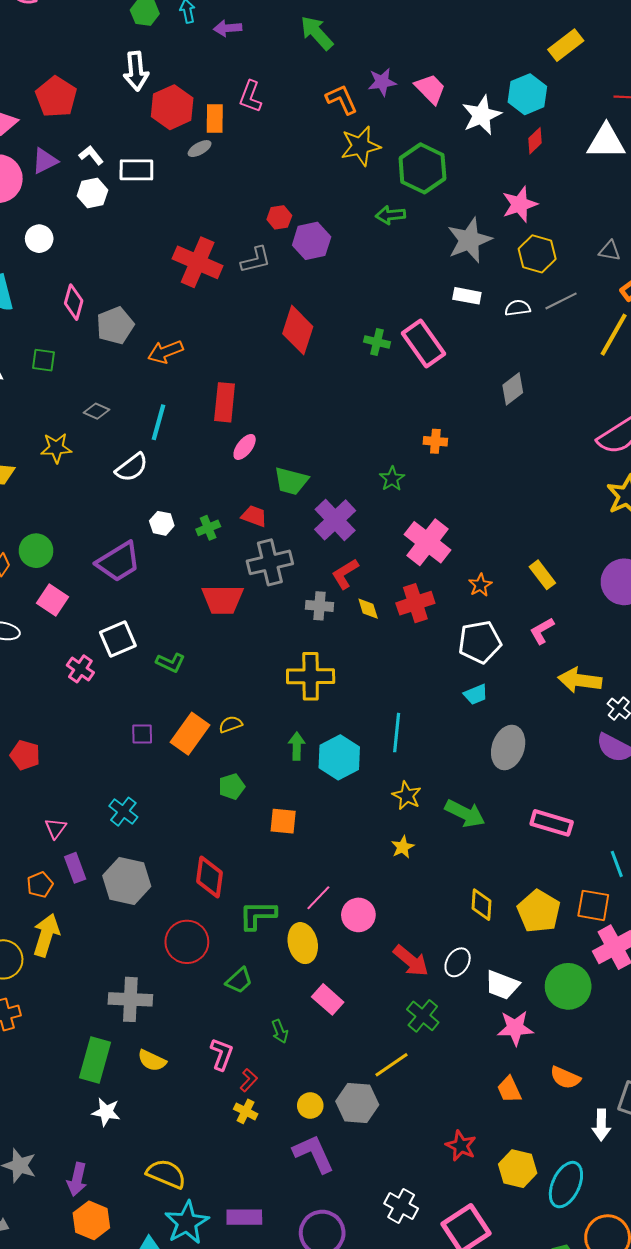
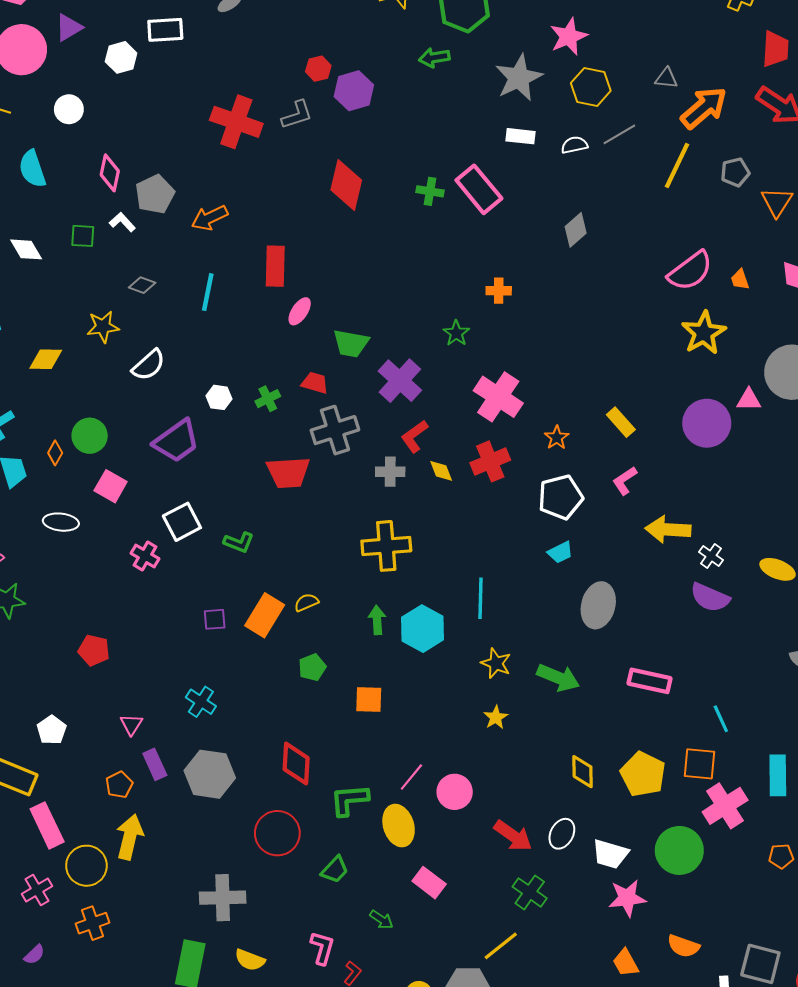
white L-shape: (91, 155) -> (122, 222), moved
white semicircle: (132, 467) -> (149, 365), moved
green arrow: (280, 1031) -> (381, 920), turned -30

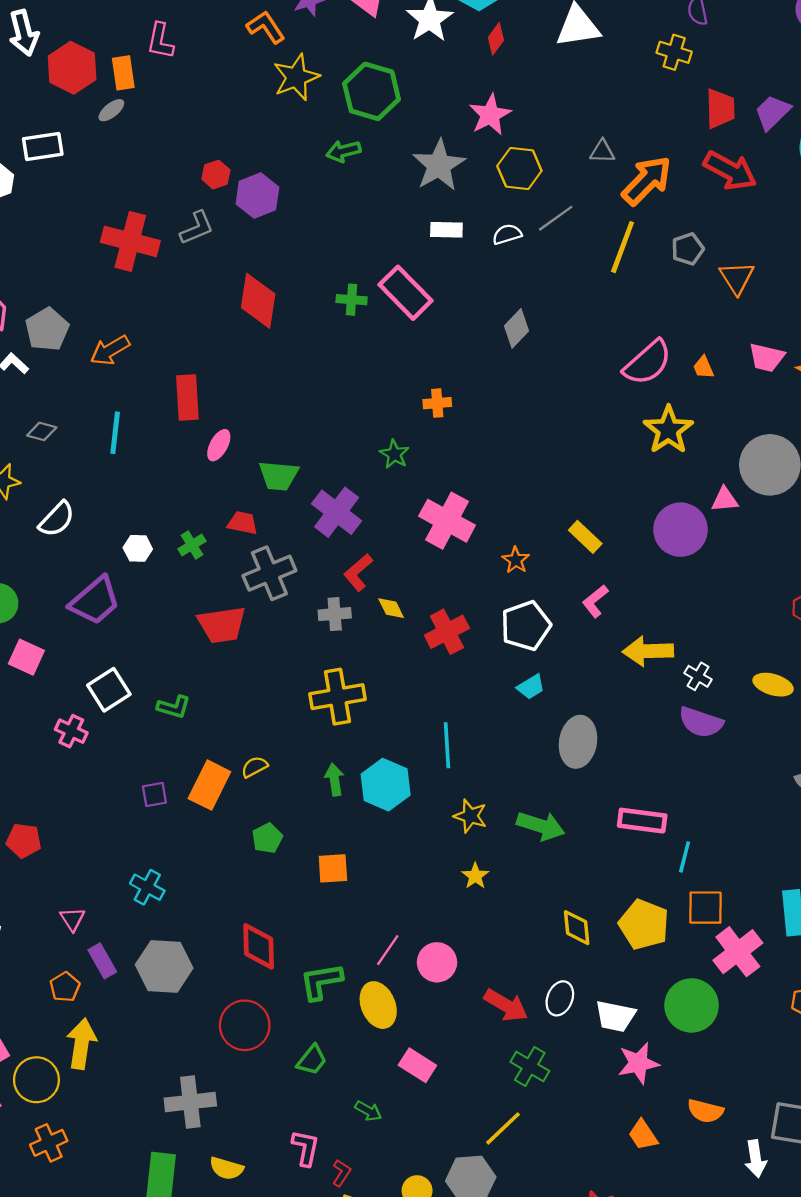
red cross: (490, 461) -> (447, 632), moved
cyan line: (721, 719) -> (685, 857), moved, turned 44

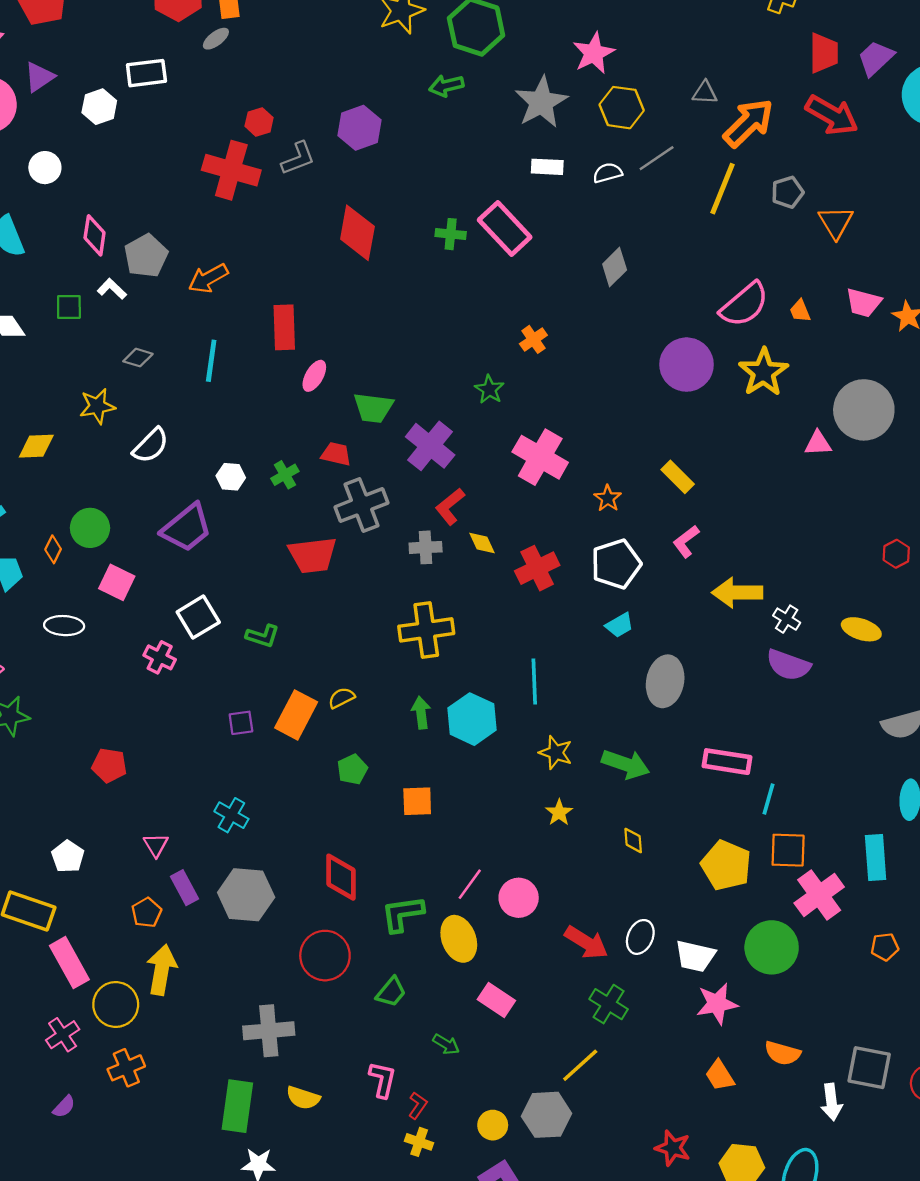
red hexagon: (216, 175) -> (259, 122), moved
orange cross: (437, 403) -> (533, 339), turned -32
purple circle: (681, 530) -> (687, 365), moved
yellow diamond: (577, 928) -> (633, 840), moved, size x0.7

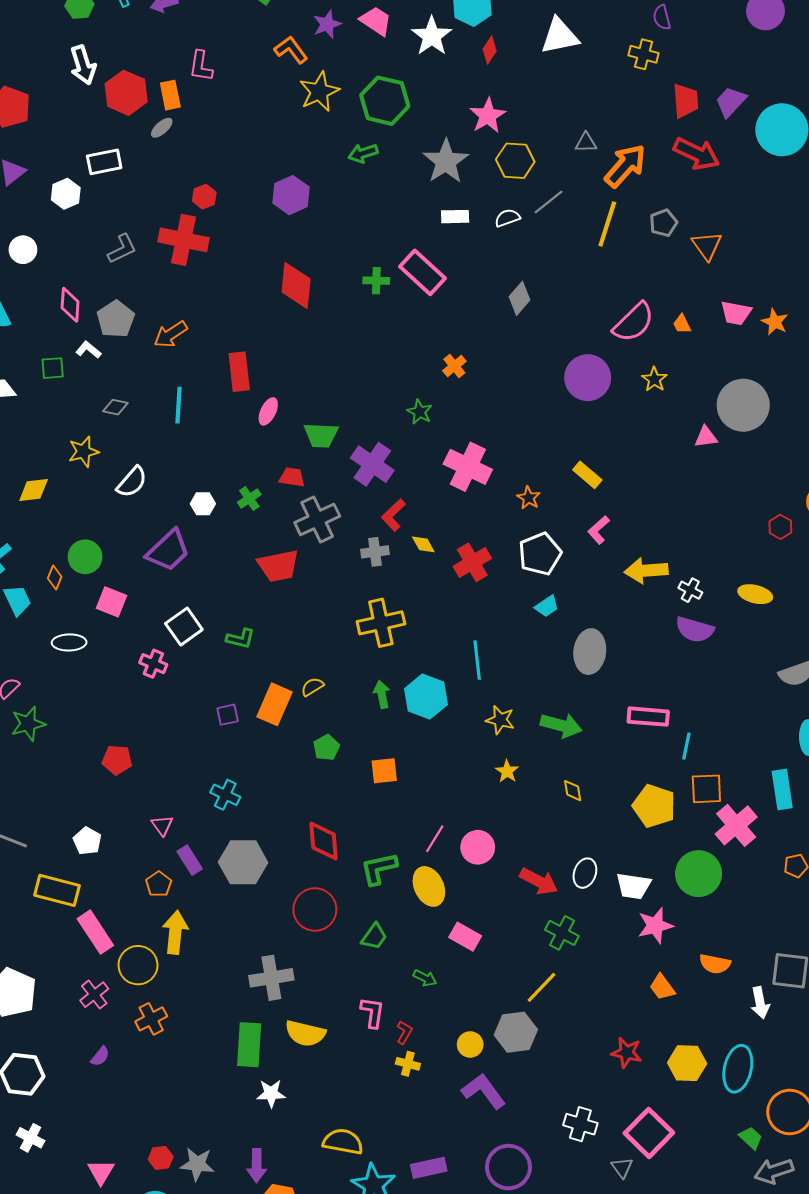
gray L-shape: (298, 158) -> (122, 249), moved
yellow star: (763, 372) -> (654, 379), size x0.6
yellow semicircle: (303, 1098) -> (305, 1033), size x1.4

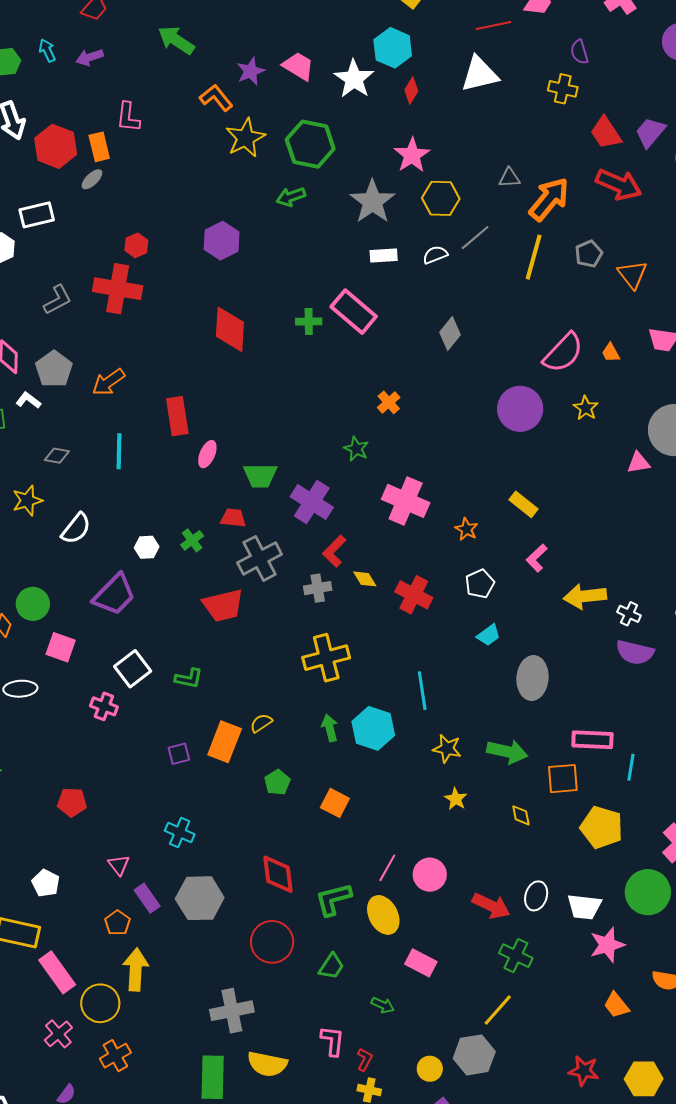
red trapezoid: (686, 101) -> (606, 133), turned 153
white pentagon: (540, 554) -> (480, 584), size x0.7
red cross: (472, 562) -> (414, 595), turned -30
orange square: (384, 771) -> (335, 803), turned 36
orange square: (706, 789) -> (563, 779), moved

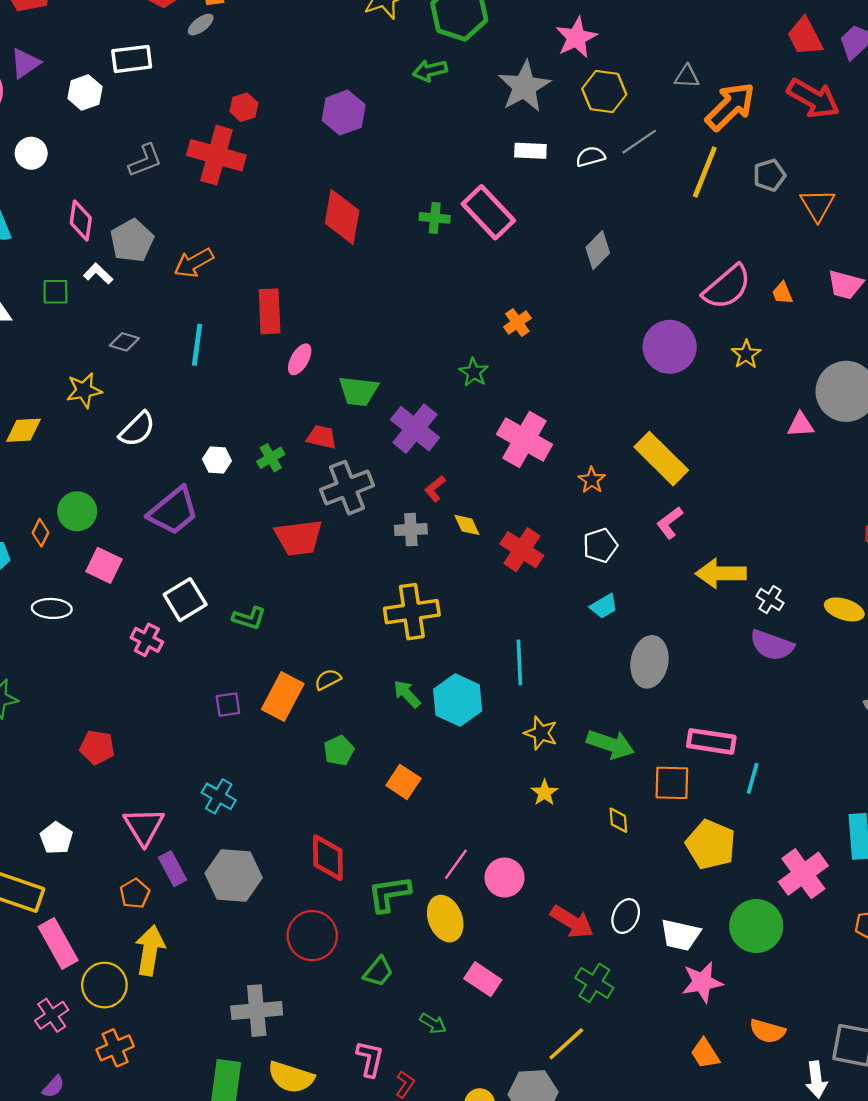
yellow rectangle: (523, 504) -> (661, 459), size x1.6
red L-shape: (334, 551) -> (435, 489), size x0.7
green arrow: (330, 728) -> (407, 694), turned -36
pink triangle: (119, 865) -> (144, 826), size x1.6

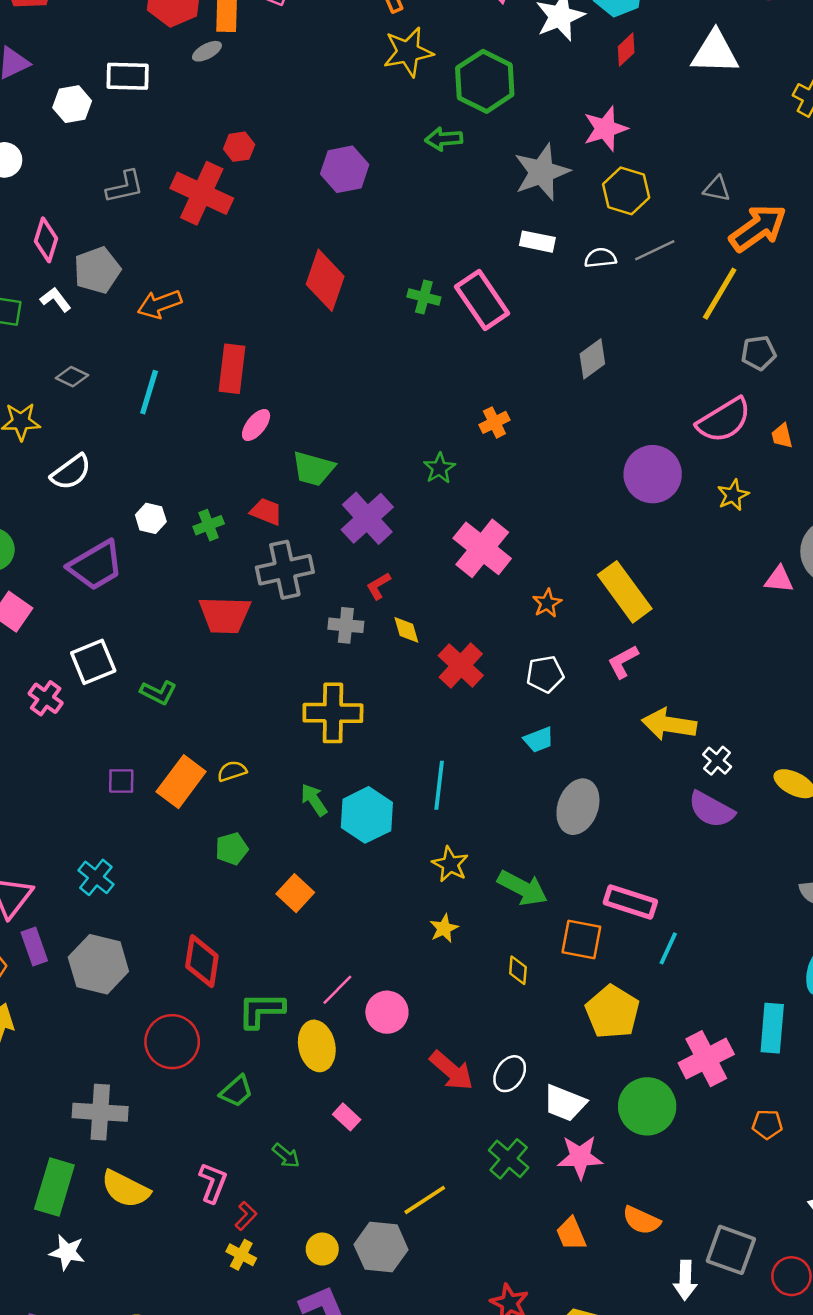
gray pentagon: (769, 175) -> (759, 353), moved
pink rectangle: (483, 979) -> (347, 1117), size x0.7
green cross: (594, 983) -> (509, 1159), moved

